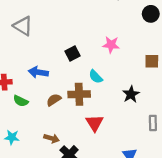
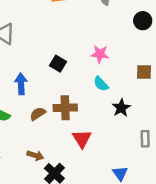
black square: (72, 54) -> (58, 64), turned -32
blue arrow: (38, 72) -> (21, 84), turned 78
cyan semicircle: (96, 77) -> (101, 84), moved

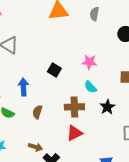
brown cross: (65, 108) -> (74, 107), moved
brown semicircle: (38, 114) -> (37, 112), turned -40
red triangle: (82, 139) -> (74, 133), turned 36

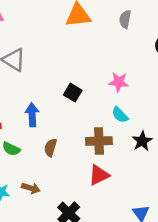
brown arrow: (35, 147) -> (31, 188), moved

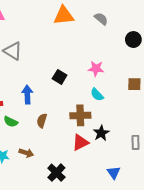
gray semicircle: (125, 19) -> (101, 19), turned 120
black star: (142, 141) -> (101, 133), moved

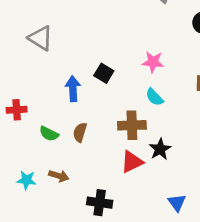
blue arrow: (27, 95) -> (73, 89), moved
green semicircle: (11, 122) -> (49, 134), moved
black cross: (56, 173) -> (100, 203), turned -36

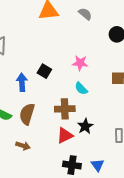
brown semicircle: (80, 132) -> (27, 114), size x1.5
brown arrow: (59, 176) -> (23, 146), moved
black cross: (100, 203) -> (72, 165), moved

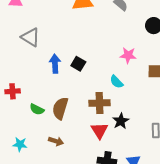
pink star: (80, 63) -> (128, 55), moved
blue arrow: (22, 82) -> (55, 64), moved
red triangle: (65, 135) -> (99, 131), turned -36

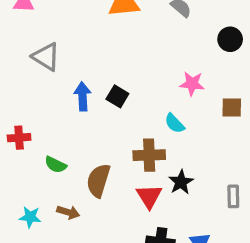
brown semicircle: (60, 108) -> (98, 181), moved
brown arrow: (56, 141) -> (68, 212), moved

